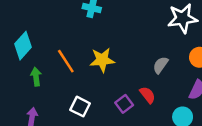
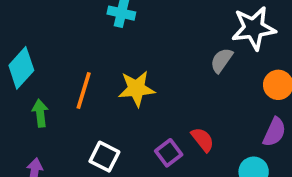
orange line: (66, 61) -> (84, 91), turned 50
gray semicircle: (161, 65) -> (221, 60), moved

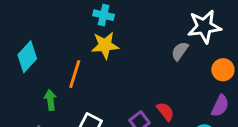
yellow star: (136, 89) -> (105, 45), moved
green arrow: (40, 113) -> (50, 100), moved

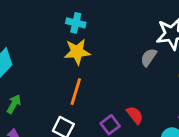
orange line: (75, 74) -> (76, 92), moved
green arrow: (50, 100) -> (14, 104), moved, turned 36

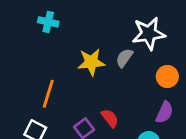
yellow star: (77, 52) -> (91, 62), moved

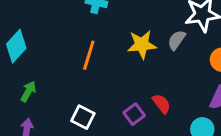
orange line: (48, 94) -> (89, 55), moved

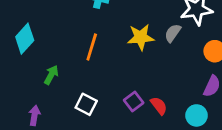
green arrow: (28, 91) -> (51, 75), moved
red semicircle: (161, 104) -> (159, 106), moved

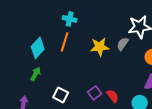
cyan diamond: (25, 39) -> (38, 48), moved
orange line: (92, 47) -> (65, 42), moved

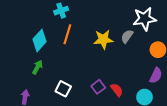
cyan cross: (70, 19) -> (61, 11), moved, turned -32

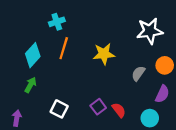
gray semicircle: (127, 36) -> (138, 73), moved

